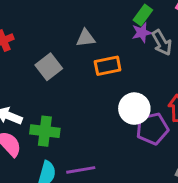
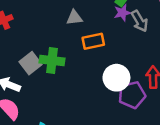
gray square: (49, 67) -> (30, 63), moved
green cross: (45, 131) -> (52, 60), moved

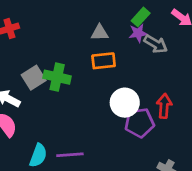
gray triangle: (74, 18) -> (100, 33), moved
gray arrow: (140, 21) -> (156, 44), turned -35

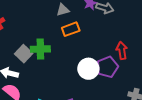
white circle: (125, 103) -> (88, 69), moved

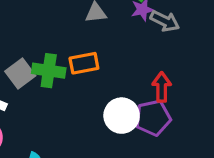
orange rectangle: (71, 29) -> (84, 63), moved
red arrow: (122, 51) -> (162, 87), moved

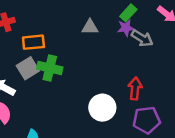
orange rectangle: (84, 63) -> (33, 42), moved
purple pentagon: (153, 118) -> (147, 120), moved

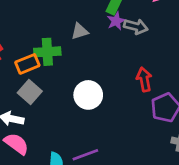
green cross: (50, 68) -> (47, 52), moved
white circle: (102, 108) -> (88, 95), moved

